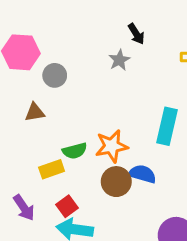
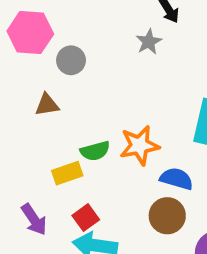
brown circle: (116, 182) -> (167, 216), moved

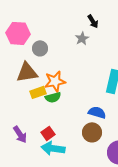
brown triangle: (47, 105) -> (27, 72), size x1.6
orange star: (139, 145) -> (55, 81), moved
yellow rectangle: (67, 173) -> (38, 92), moved

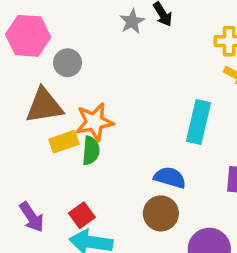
gray star: (82, 38) -> (132, 21), moved
green semicircle: (53, 97) -> (91, 151), turned -70

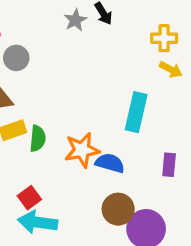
orange star: (94, 122) -> (82, 150), moved
brown circle: (161, 213) -> (118, 209), moved

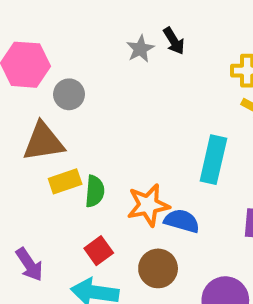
red square: (29, 198) -> (99, 251), moved
brown circle: (118, 209) -> (158, 268), moved

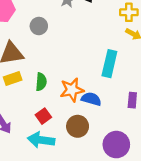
gray circle: (69, 94) -> (39, 26), moved
yellow rectangle: (65, 181) -> (13, 78), moved

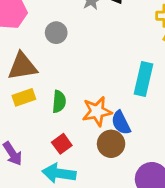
blue semicircle: (91, 99) -> (121, 123), turned -132
brown circle: (78, 126) -> (111, 144), moved

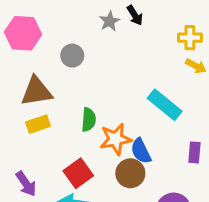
cyan rectangle: (143, 79) -> (165, 105), turned -64
green semicircle: (59, 102) -> (89, 120), moved
red square: (62, 144) -> (78, 173), size x1.4

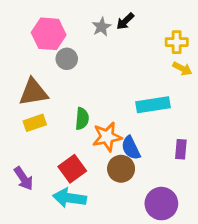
black arrow: (135, 15) -> (125, 21), turned 78
pink hexagon: (23, 33) -> (49, 34), moved
cyan rectangle: (165, 105) -> (153, 105), turned -48

